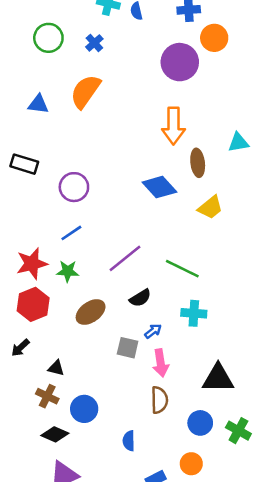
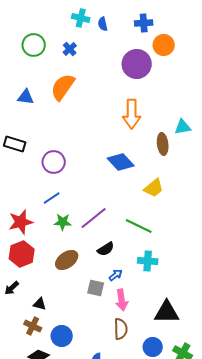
brown ellipse: (198, 163) -> (163, 144), moved
yellow trapezoid: (210, 207) -> (154, 188), moved
green star: (68, 271) -> (63, 222), moved

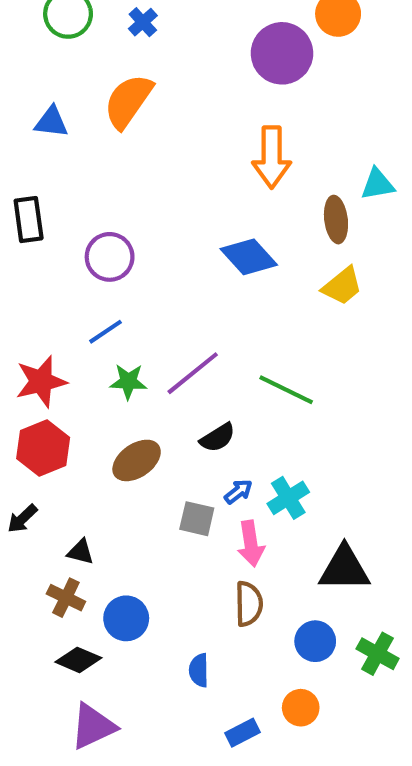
black rectangle: (15, 144) -> (29, 220), turned 65
yellow trapezoid: (154, 188) -> (342, 286), moved
cyan cross: (148, 261) -> (288, 498), moved, turned -36

